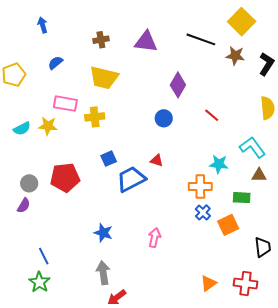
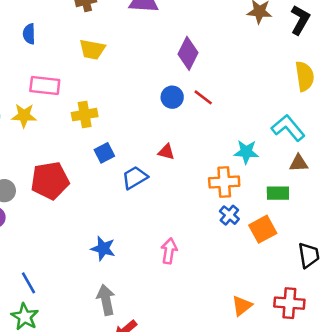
blue semicircle: (55, 63) -> (29, 34), turned -49
yellow trapezoid: (104, 78) -> (92, 49), size x0.7
red line: (212, 115) -> (203, 97), moved
yellow cross: (95, 117) -> (85, 115), moved
blue trapezoid: (131, 179) -> (135, 178), size x0.7

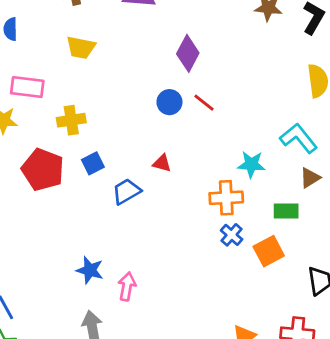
brown triangle: (299, 163) -> (310, 178), turned -30
red pentagon: (50, 181) -> (43, 170), moved, turned 30
pink arrow: (169, 251) -> (127, 286), moved

